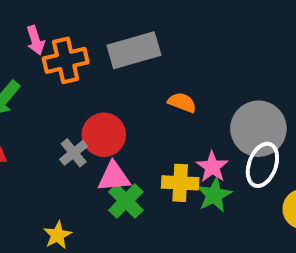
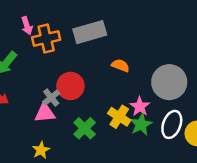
white ellipse: (262, 165) -> (172, 124), moved
pink triangle: (114, 177) -> (45, 113), moved
yellow cross: (180, 183) -> (119, 117), turned 30

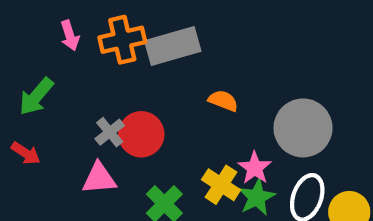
orange cross: (46, 39) -> (122, 40), moved
gray cross: (51, 98) -> (110, 132), moved

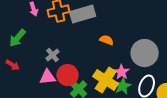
red circle: (141, 134) -> (68, 75), moved
yellow cross: (221, 185) -> (106, 80), size x1.4

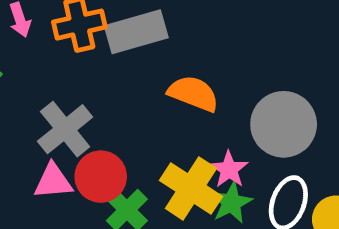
orange semicircle: (107, 40) -> (193, 93), size x1.5
gray cross: (53, 55) -> (65, 129), size x1.6

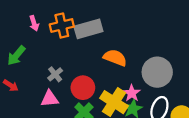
gray cross: (65, 129) -> (55, 74), size x0.6
red circle: (101, 177) -> (83, 88), moved

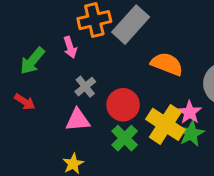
pink arrow: (34, 23) -> (70, 47), moved
gray rectangle: (88, 29) -> (131, 25), turned -32

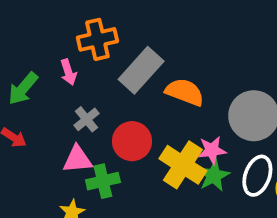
gray rectangle: (131, 25) -> (141, 70), moved
pink star: (190, 112) -> (212, 150), turned 30
green cross: (125, 138) -> (103, 181), moved, turned 32

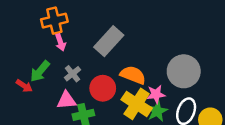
orange cross: (97, 39) -> (54, 21), moved
green arrow: (23, 88) -> (40, 71), moved
orange semicircle: (185, 92) -> (133, 75), moved

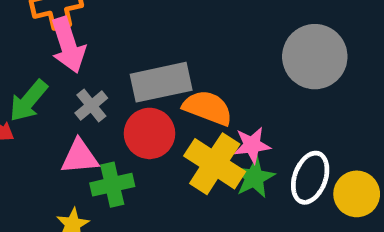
gray rectangle: (109, 41) -> (161, 82), moved, turned 36
pink arrow: (60, 42) -> (68, 45), size x1.6
gray circle: (184, 71) -> (315, 57), moved

